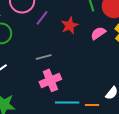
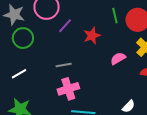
pink semicircle: (98, 33) -> (118, 58), moved

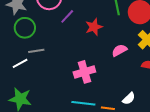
gray line: (64, 65) -> (36, 51), moved
pink cross: (68, 89) -> (84, 72), moved

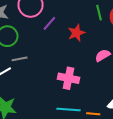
pink cross: (84, 72) -> (68, 78), turned 30

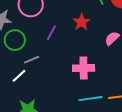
purple line: (49, 23) -> (51, 33), moved

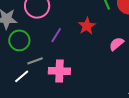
pink cross: (84, 68) -> (59, 71), moved

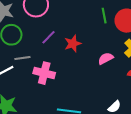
red star: (87, 26) -> (73, 44), moved

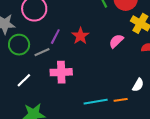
gray line: (22, 58) -> (42, 52), moved

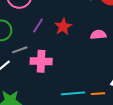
pink semicircle: (116, 41) -> (98, 35), turned 35
gray line: (42, 52) -> (20, 50), moved

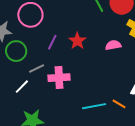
orange line: (98, 94) -> (119, 104), turned 40

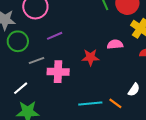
red star: (77, 41) -> (91, 57), moved, turned 30
purple line: (52, 42) -> (55, 36), turned 35
white line: (22, 87) -> (21, 88), moved

